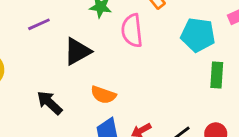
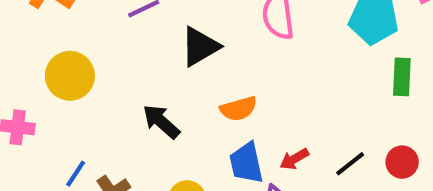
orange semicircle: (103, 95) -> (239, 109), turned -35

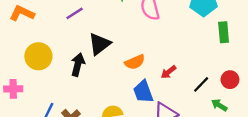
black triangle: (200, 47) -> (99, 44), moved
black arrow: (161, 122) -> (78, 65), moved, turned 70
red arrow: (294, 159) -> (168, 72), moved

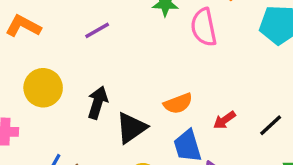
black triangle: (99, 44) -> (131, 128), moved
black line: (201, 84) -> (271, 125), moved

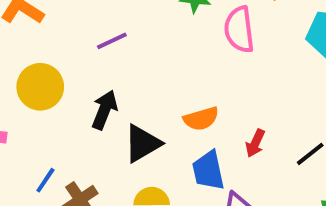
purple line: (97, 30) -> (112, 41), moved
red arrow: (224, 120) -> (255, 143), turned -35

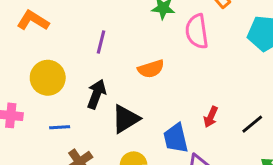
purple line: (112, 41) -> (101, 42), turned -50
orange semicircle: (201, 119) -> (151, 69), moved
blue line: (45, 180) -> (60, 127), moved, turned 54

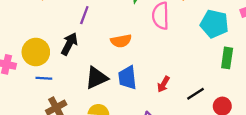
yellow circle: (48, 78) -> (36, 52), moved
black arrow: (96, 94) -> (69, 44), moved
blue trapezoid: (176, 138) -> (127, 78), moved

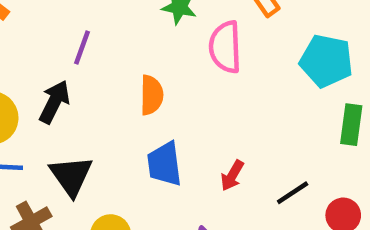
orange semicircle: (121, 41) -> (152, 95), turned -78
black triangle: (96, 78) -> (71, 176), moved, turned -40

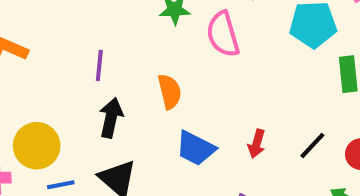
black arrow: (54, 102) -> (111, 118), moved
blue trapezoid: (164, 164) -> (196, 148), turned -42

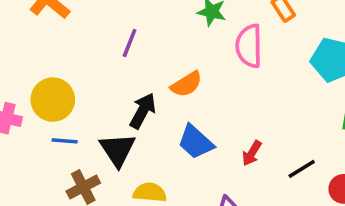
orange semicircle: (170, 92) -> (186, 84), turned 56
black arrow: (111, 118) -> (143, 111), moved

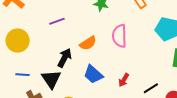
purple line: (130, 43) -> (57, 21), turned 49
pink semicircle: (249, 46) -> (119, 36), moved
yellow circle: (53, 100) -> (18, 41), moved

